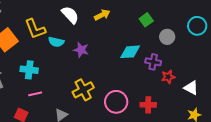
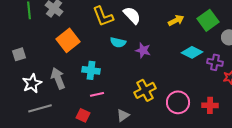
yellow arrow: (102, 15) -> (176, 20), moved
green square: (146, 20) -> (208, 20), size x1.5
yellow L-shape: (35, 29) -> (103, 16), moved
cyan diamond: (130, 52) -> (192, 52), turned 30

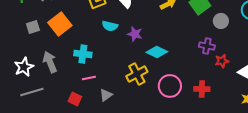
cyan diamond: (192, 52) -> (157, 52), moved
gray square: (19, 54) -> (33, 27), moved
gray triangle: (123, 115) -> (106, 95), moved

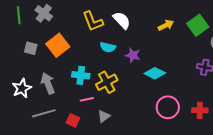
gray square: (33, 27) -> (31, 48), turned 32
yellow cross: (137, 74) -> (107, 82), moved
gray line: (32, 92) -> (44, 113), moved

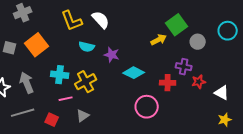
gray cross: (44, 13) -> (23, 13), turned 30
yellow arrow: (166, 25) -> (159, 40), moved
red cross: (200, 110) -> (168, 83), moved

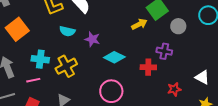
red star: (199, 82) -> (174, 89), moved
pink line: (66, 99) -> (33, 80), moved
pink circle: (147, 107) -> (111, 91), moved

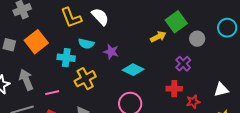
purple cross: (164, 51) -> (183, 64), turned 35
cyan cross: (40, 59) -> (66, 58), moved
red cross: (148, 67) -> (174, 89), moved
white triangle: (202, 77) -> (221, 90), turned -42

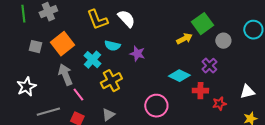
cyan cross: (66, 58) -> (92, 60), turned 36
cyan diamond: (133, 70) -> (179, 76), moved
gray arrow: (26, 80) -> (65, 75), moved
pink line: (52, 93) -> (78, 95), turned 64

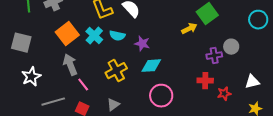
gray circle: (223, 41) -> (231, 47), moved
gray square: (35, 47) -> (21, 43), moved, size x1.5
cyan cross: (92, 60) -> (94, 36), moved
purple cross: (209, 66) -> (214, 56), turned 35
cyan diamond: (179, 76) -> (151, 66), moved, turned -30

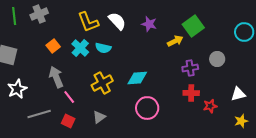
orange square: (67, 34) -> (53, 46), size x0.6
purple star: (142, 44) -> (149, 24), moved
purple cross: (214, 56) -> (190, 68), moved

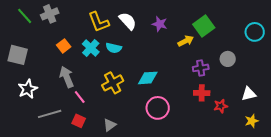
green line: (14, 16) -> (25, 16), turned -36
gray triangle: (99, 117) -> (110, 125), moved

